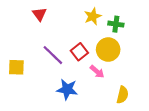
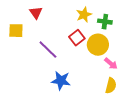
red square: (79, 52) -> (77, 38), moved
yellow square: (16, 67) -> (16, 31), moved
pink arrow: (97, 72) -> (111, 64), moved

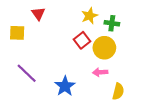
purple line: (48, 50) -> (27, 73), moved
pink arrow: (111, 64) -> (100, 72), moved, turned 136
blue star: (61, 81) -> (65, 86), turned 30

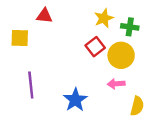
red triangle: (38, 14) -> (44, 16), turned -48
purple line: (27, 73) -> (31, 85), turned 40

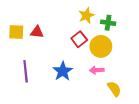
red triangle: (44, 16) -> (37, 32), moved
blue star: (75, 100) -> (63, 71), moved
yellow semicircle: (137, 106) -> (114, 89), turned -49

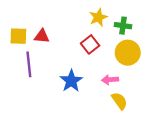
yellow circle: (101, 46) -> (128, 53), moved
purple line: (26, 71) -> (29, 64), moved
yellow semicircle: (114, 89) -> (119, 101), moved

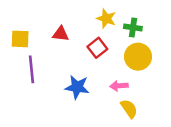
yellow star: (98, 17) -> (106, 19), turned -30
red triangle: (42, 36) -> (61, 34), moved
blue star: (71, 81) -> (77, 87), turned -30

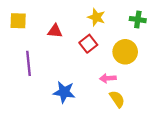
green cross: (133, 28) -> (138, 20), moved
yellow square: (20, 39) -> (18, 21), moved
blue star: (77, 87) -> (64, 92), moved

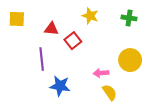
red square: (88, 44) -> (73, 41), moved
yellow circle: (125, 52) -> (130, 60), moved
purple line: (28, 63) -> (42, 59), moved

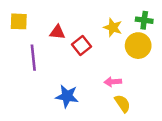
yellow star: (90, 16) -> (113, 27), moved
purple line: (42, 59) -> (33, 58), moved
yellow circle: (130, 60) -> (138, 46), moved

